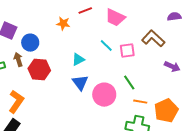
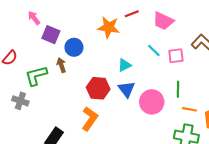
orange star: (63, 24) -> (109, 27), size x1.5
red hexagon: (39, 70) -> (98, 88), moved
green line: (129, 83) -> (178, 89), turned 35
orange L-shape: (16, 102) -> (90, 119), moved

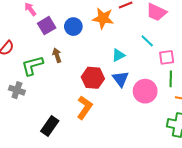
purple square: (51, 35) -> (47, 26), turned 36
blue circle: (74, 47) -> (73, 27), moved
pink square: (176, 56) -> (167, 57), moved

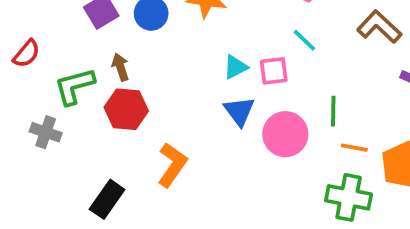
cyan line: (147, 41) -> (304, 40), moved
pink square: (167, 57) -> (274, 71), moved
red hexagon: (93, 78) -> (126, 109), moved

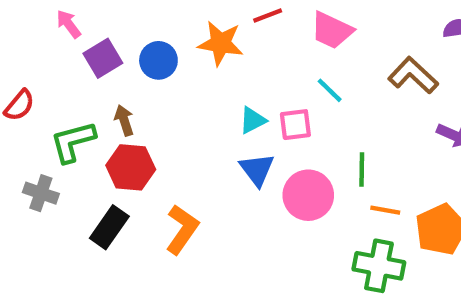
black rectangle: (107, 199) -> (109, 227), moved

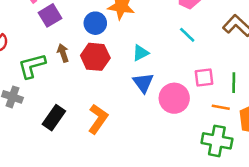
blue circle: (158, 60) -> (95, 23), moved
pink square: (295, 125) -> (204, 77), moved
red hexagon: (131, 167) -> (95, 57), moved
green line: (362, 170) -> (234, 83), moved

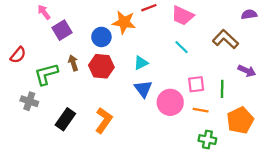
orange line: (221, 107) -> (201, 110), moved
green cross: (217, 141) -> (207, 140), size x0.7

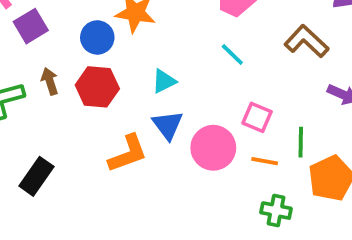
pink square: (196, 84) -> (257, 117), turned 30
green line: (222, 89) -> (301, 142), moved
orange L-shape: (104, 120) -> (128, 153), moved, turned 35

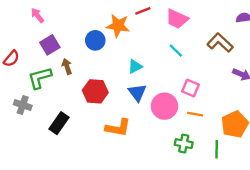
purple square: (31, 26) -> (50, 45), moved
red hexagon: (97, 87) -> (95, 91), moved
green line: (301, 142) -> (217, 149), moved
orange L-shape: (128, 153) -> (118, 128), moved, turned 30
green cross: (276, 211) -> (184, 144), moved

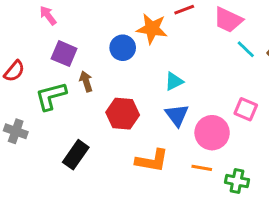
purple square: (50, 45) -> (64, 54), turned -36
cyan line: (176, 51) -> (246, 49), moved
gray cross: (23, 105) -> (16, 131), moved
orange line: (195, 114) -> (202, 168), moved

